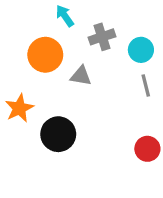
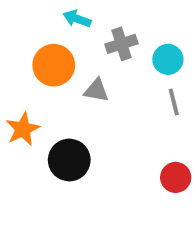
cyan arrow: (65, 16) -> (77, 19), turned -35

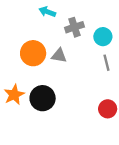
orange circle: (54, 65) -> (33, 53), moved
orange star: (23, 129) -> (14, 95), moved

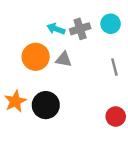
cyan arrow: (47, 12) -> (56, 29), moved
cyan circle: (103, 37) -> (111, 24), moved

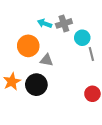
cyan circle: (111, 24) -> (82, 38), moved
gray triangle: (64, 59) -> (47, 60), moved

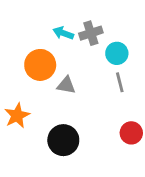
gray line: (91, 54) -> (120, 82), moved
black circle: (36, 85) -> (63, 140), moved

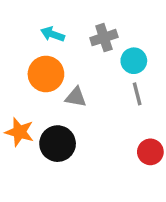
cyan arrow: (63, 33) -> (53, 34), moved
orange star: (17, 116) -> (19, 132), turned -30
black circle: (63, 140) -> (58, 144), moved

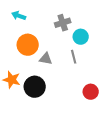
cyan arrow: (53, 34) -> (19, 16), moved
gray line: (137, 94) -> (74, 57), moved

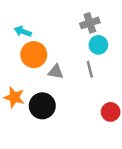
cyan arrow: (19, 16) -> (23, 31), moved
gray cross: (63, 23) -> (90, 23), moved

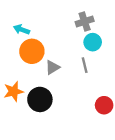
gray triangle: (56, 72) -> (53, 67), turned -42
orange star: (14, 97) -> (14, 91), turned -30

